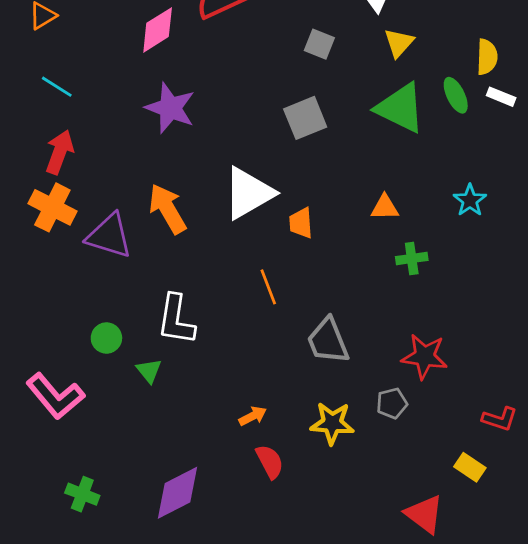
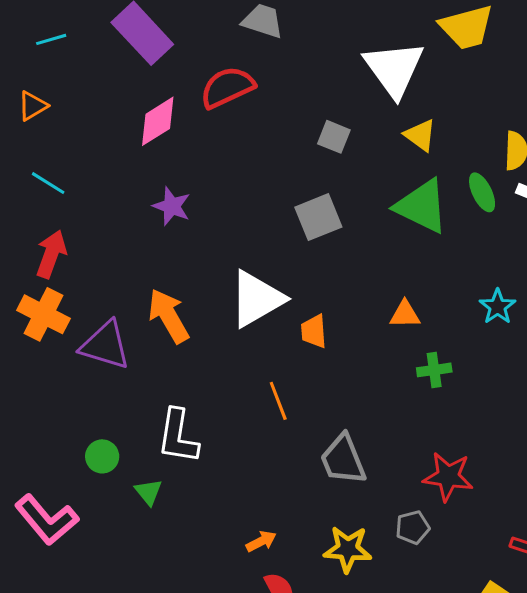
yellow triangle: (399, 43) -> (420, 135), turned -36
purple star: (170, 108) -> (172, 206), size x0.7

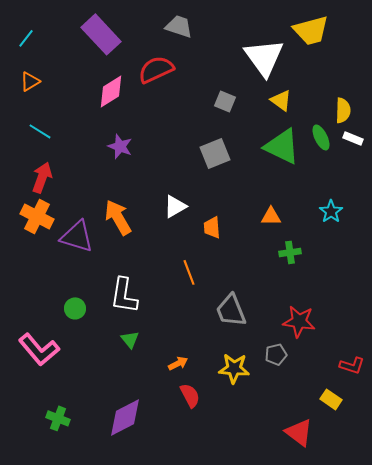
cyan line: (51, 39) -> (26, 38), moved, turned -36
white triangle: (257, 299) -> (175, 206), size x0.6
green triangle: (148, 492) -> (130, 339), moved

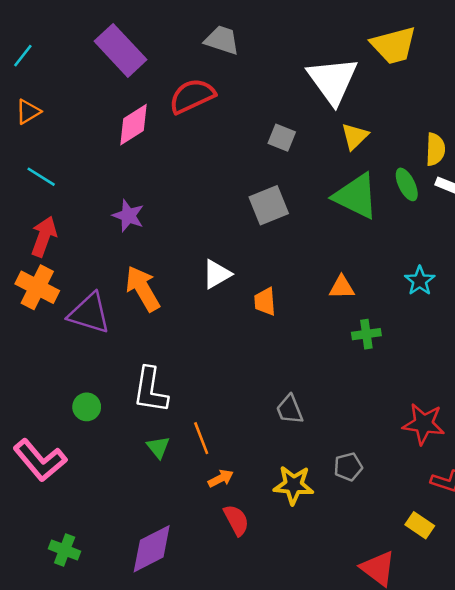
yellow triangle: (281, 100) -> (355, 136), turned 40
purple star: (120, 146) -> (128, 216), moved
orange line: (189, 272) -> (201, 438), moved
gray trapezoid: (231, 310) -> (290, 410), size x0.7
red star: (299, 321) -> (424, 424), moved

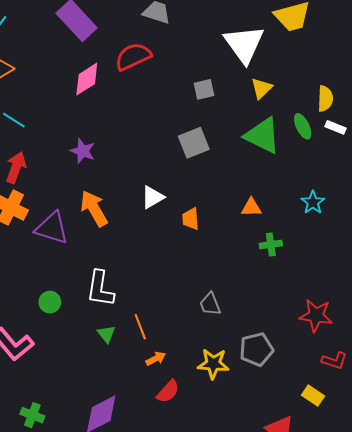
gray square: (282, 138) -> (204, 89), turned -35
gray pentagon: (348, 467) -> (256, 349), size x1.5
red semicircle: (236, 520) -> (168, 391), turned 70

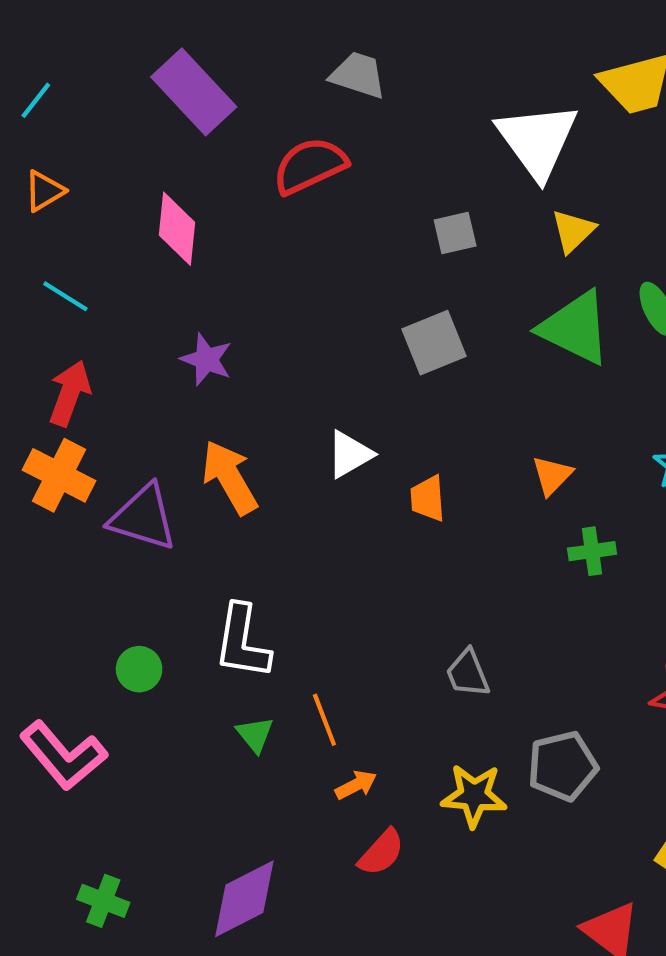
pink diamond: (87, 79) -> (177, 229), moved, turned -52
orange triangle: (251, 208) -> (552, 475), turned -45

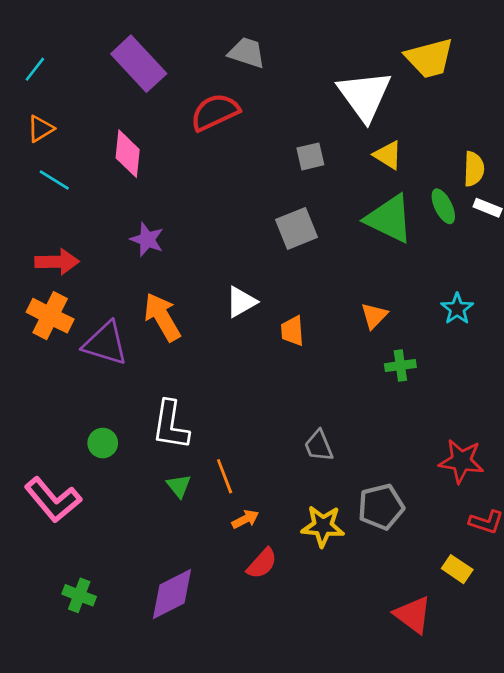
yellow triangle: (573, 231) -> (388, 155), turned -44
cyan line: (65, 296) -> (54, 180), moved
red arrow: (70, 393) -> (57, 262), turned 69

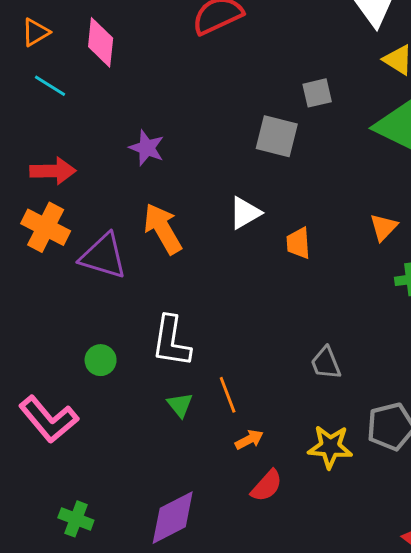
pink diamond: (128, 154) -> (101, 42), moved
gray square: (310, 156) -> (317, 93), moved
gray square: (297, 228) -> (277, 136), moved, turned 36

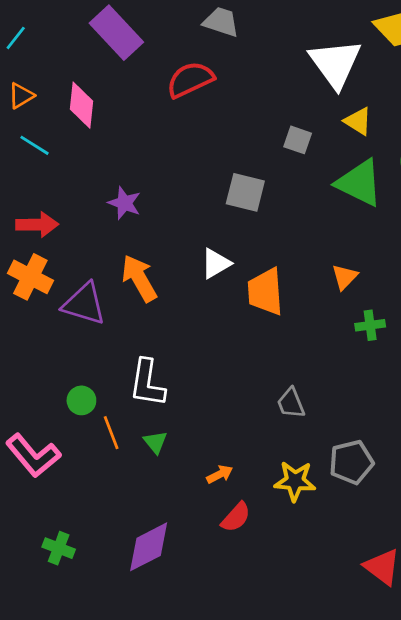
gray square: (317, 93) -> (298, 140), moved, turned 32
orange trapezoid: (298, 243) -> (265, 292), size x1.6
orange line: (228, 395) -> (111, 433), moved

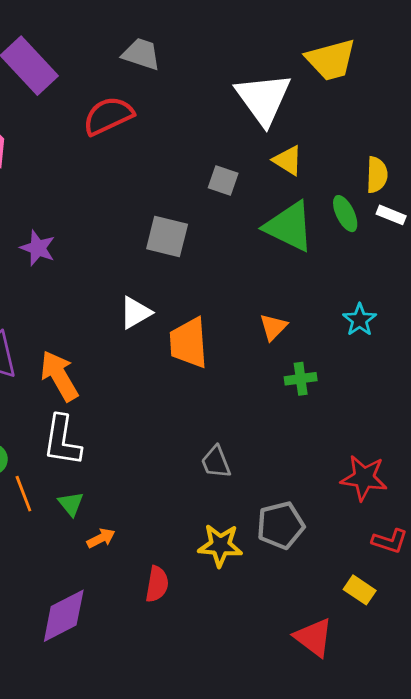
orange arrow: (139, 278) -> (59, 376), moved
orange arrow: (220, 474) -> (101, 538), moved
red semicircle: (236, 517) -> (157, 584), turned -32

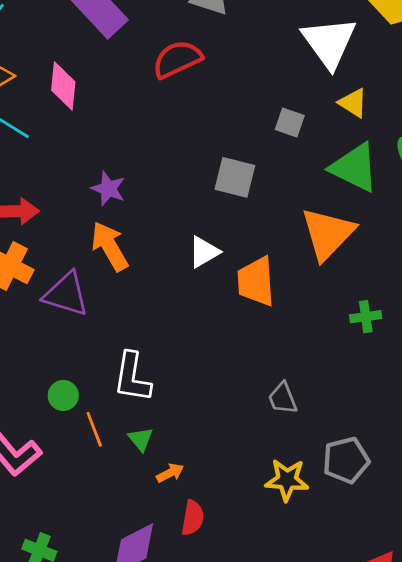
orange triangle: (273, 327) -> (328, 234), moved, size x2.0
orange arrow: (59, 376) -> (110, 246), moved
red semicircle: (157, 584) -> (193, 518), moved

